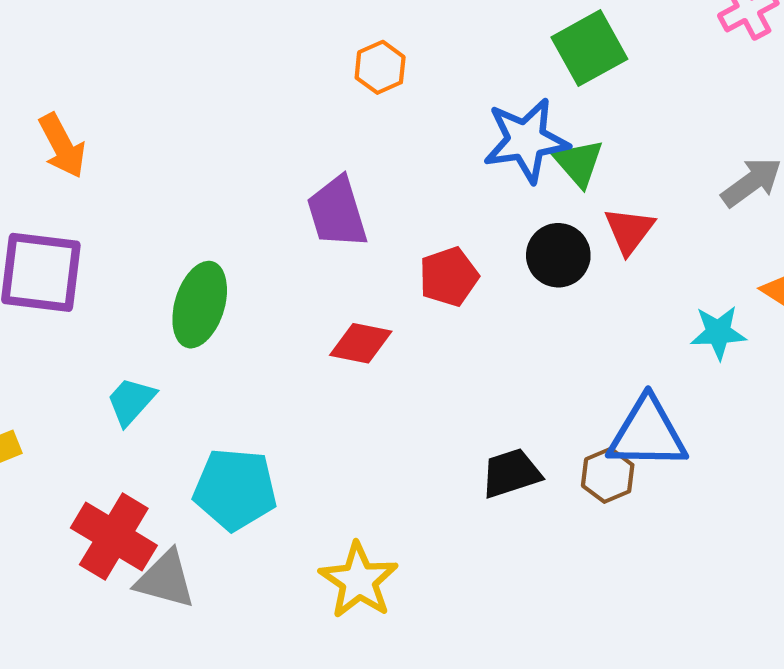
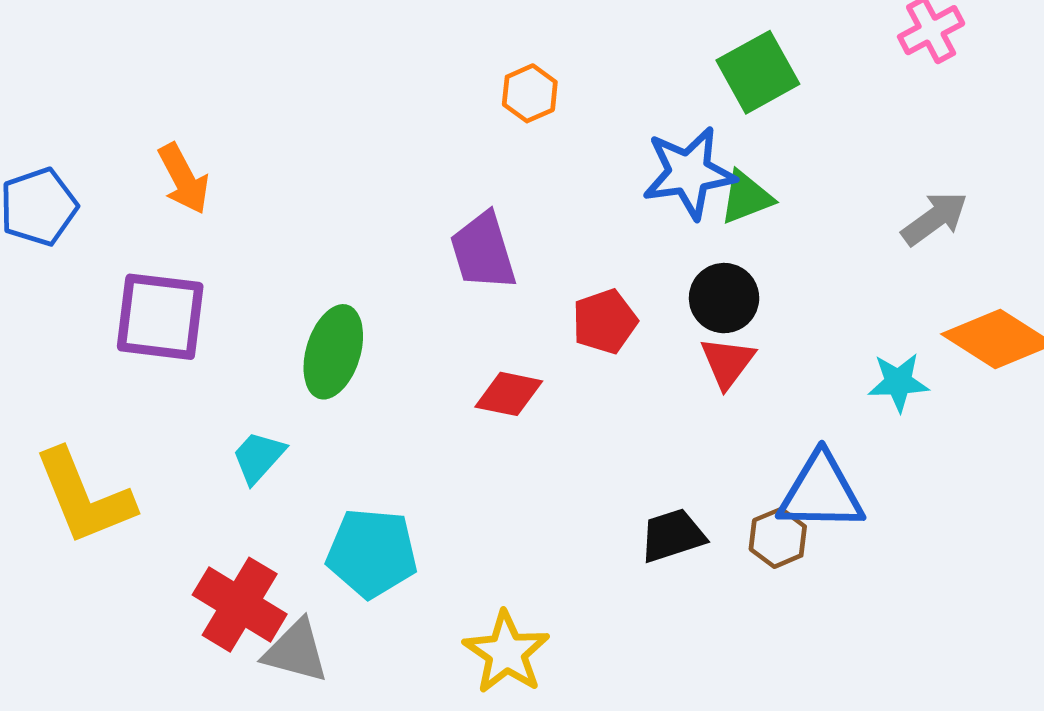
green triangle: (579, 163) -> (746, 197), turned 50
red triangle: (629, 231) -> (728, 362), moved

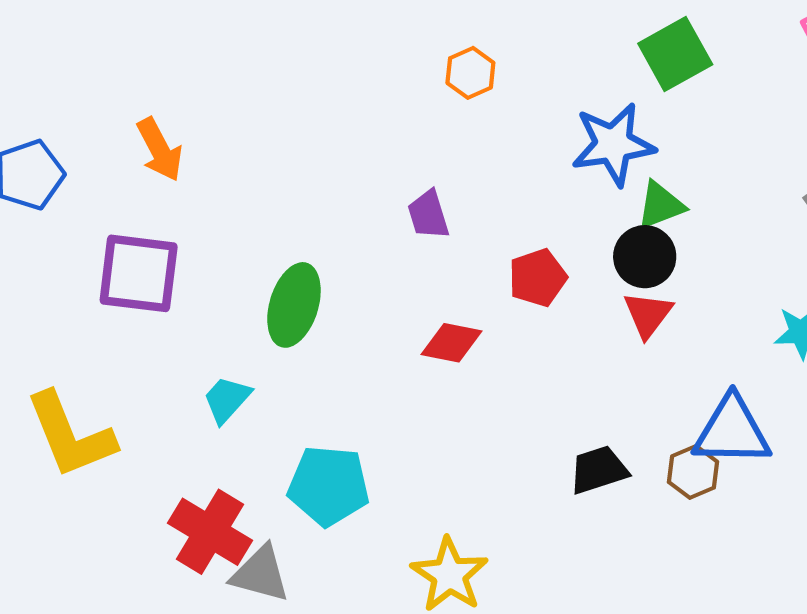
green triangle: (746, 197) -> (660, 205), moved
purple trapezoid: (483, 251) -> (428, 215), size x0.7

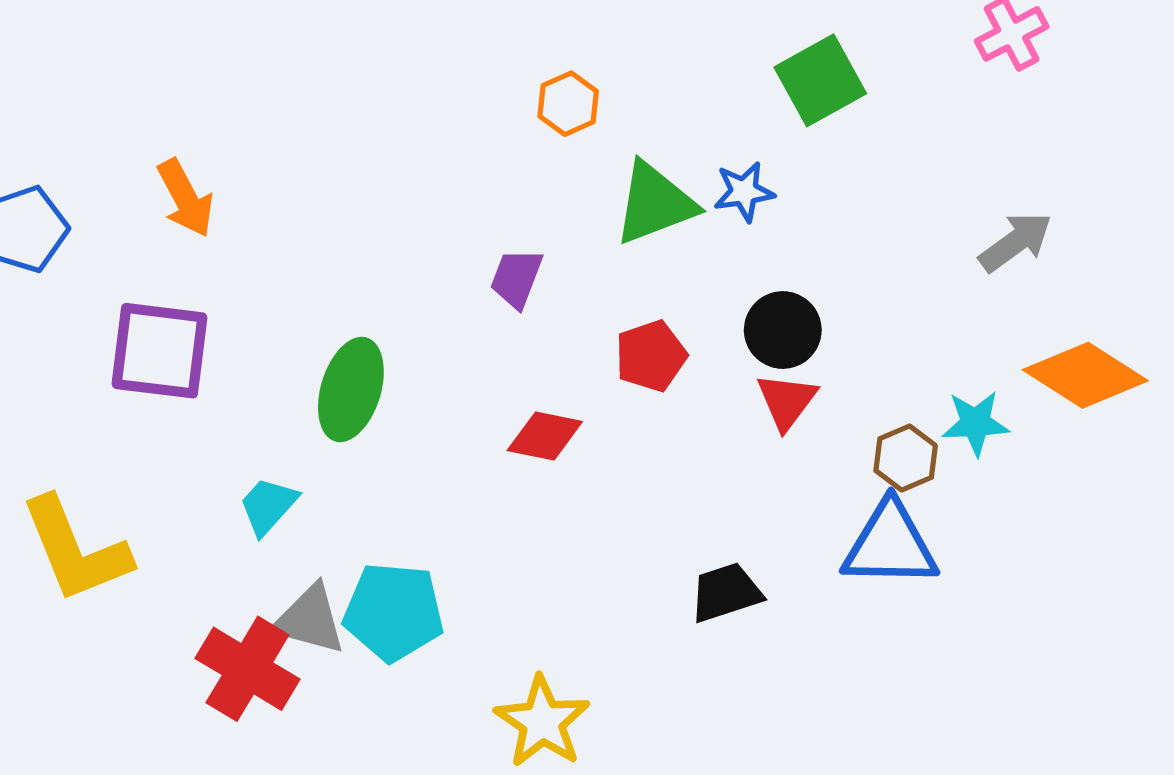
blue star: (613, 144) -> (744, 192), size x0.6
green triangle: (660, 205) -> (655, 203), moved, size x1.4
purple trapezoid: (428, 215) -> (516, 278), turned 38
brown hexagon: (693, 472) -> (906, 458), moved
gray triangle: (260, 574) -> (310, 620), moved

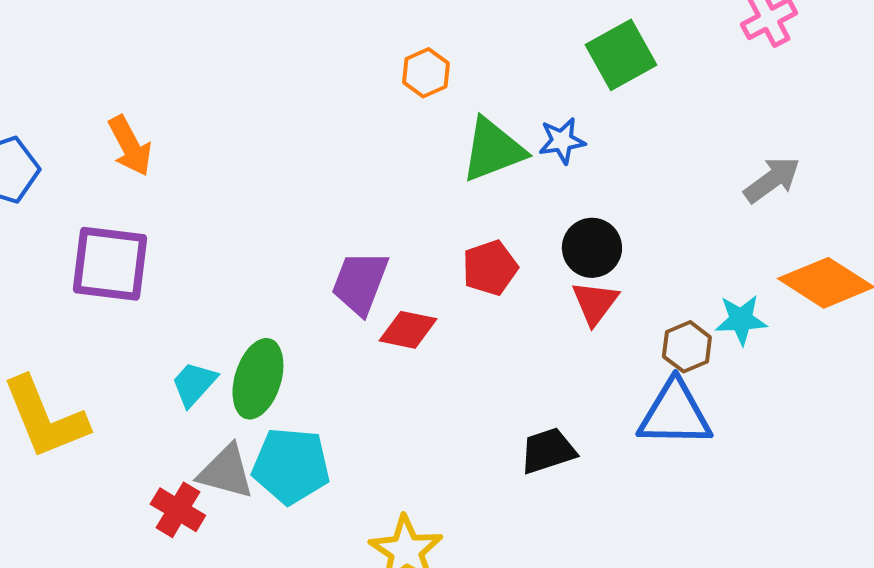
purple trapezoid: (516, 278) -> (360, 283), moved, size x1.4
green ellipse: (351, 389) -> (258, 379), moved
red cross: (247, 669) -> (178, 510), size x0.7

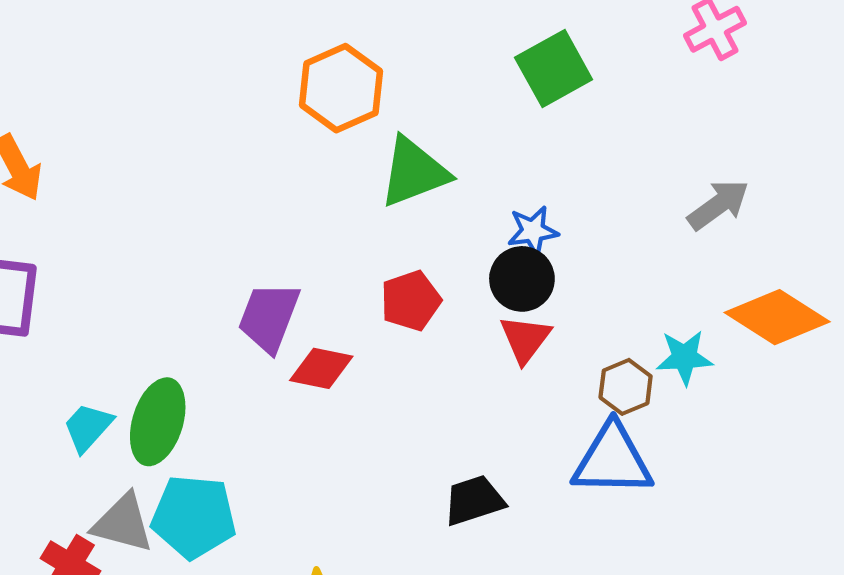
orange hexagon: (426, 73) -> (341, 88), size x1.6
blue star: (562, 141) -> (533, 231), moved

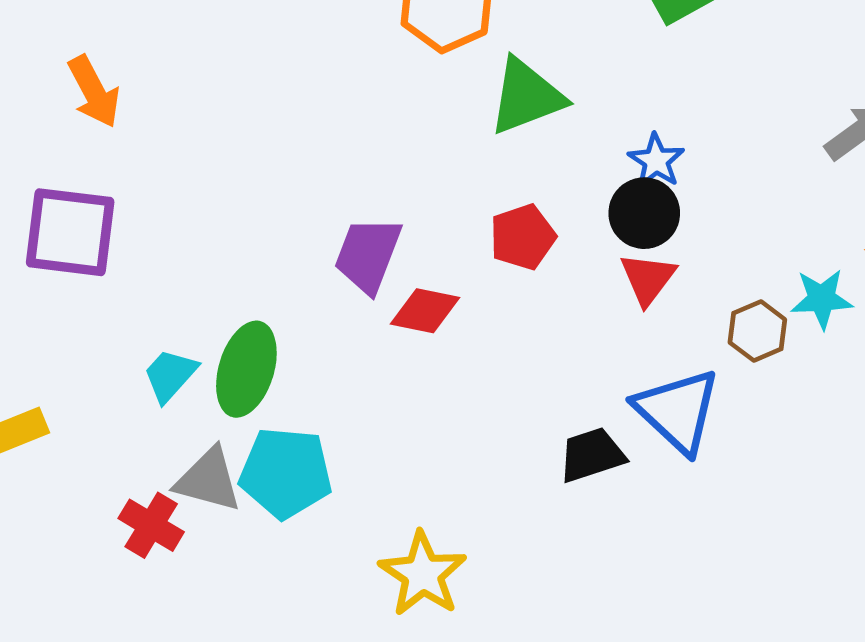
blue star: (533, 231) -> (656, 161), turned -30
blue triangle: (612, 460) -> (678, 411), moved, turned 42

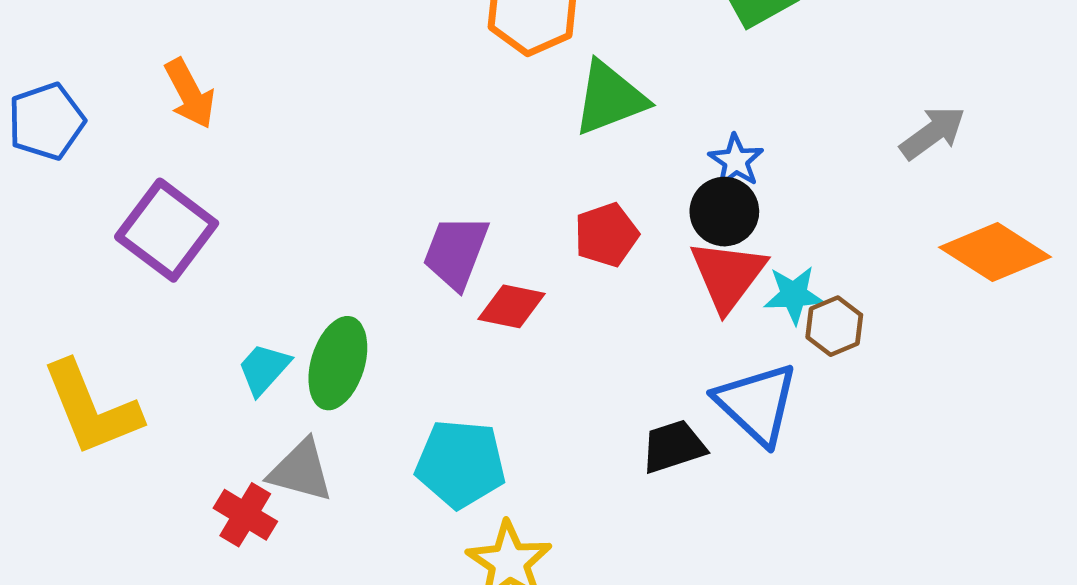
purple square: (70, 232) -> (167, 230), turned 30
red triangle: (648, 279) -> (728, 275), size x1.4
cyan star: (822, 299) -> (794, 295), moved
cyan pentagon: (286, 473) -> (461, 464), moved

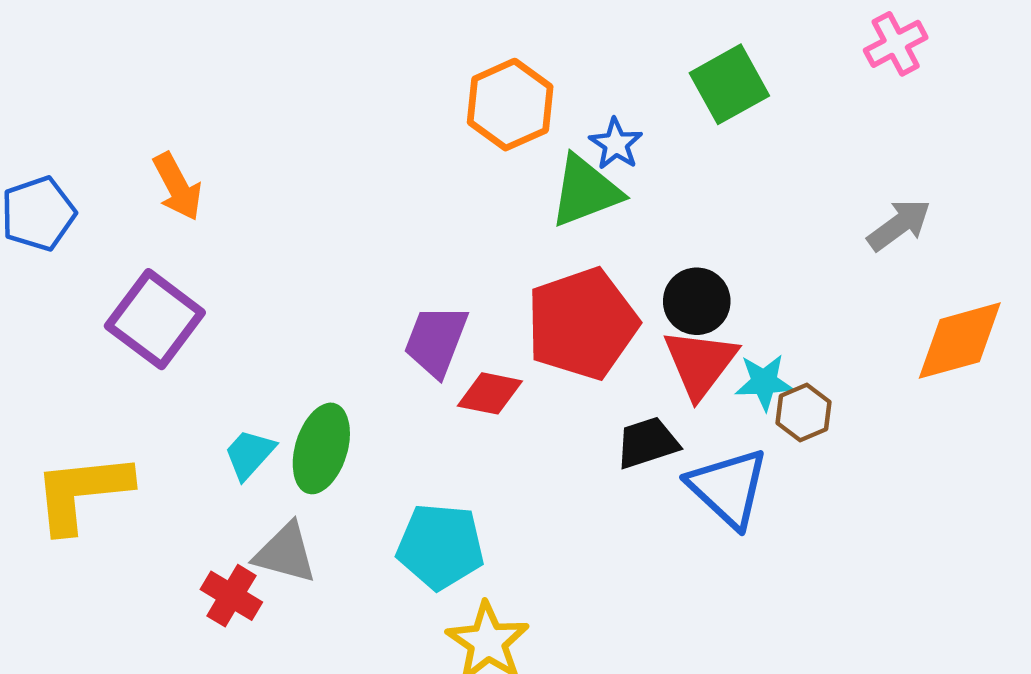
blue star: (736, 161) -> (616, 144), moved
red pentagon: (606, 235) -> (582, 324), size x1.8
orange diamond: (995, 252) -> (960, 341), turned -48
yellow L-shape: (91, 408) -> (82, 492), turned 106
black trapezoid: (673, 446) -> (647, 443), moved

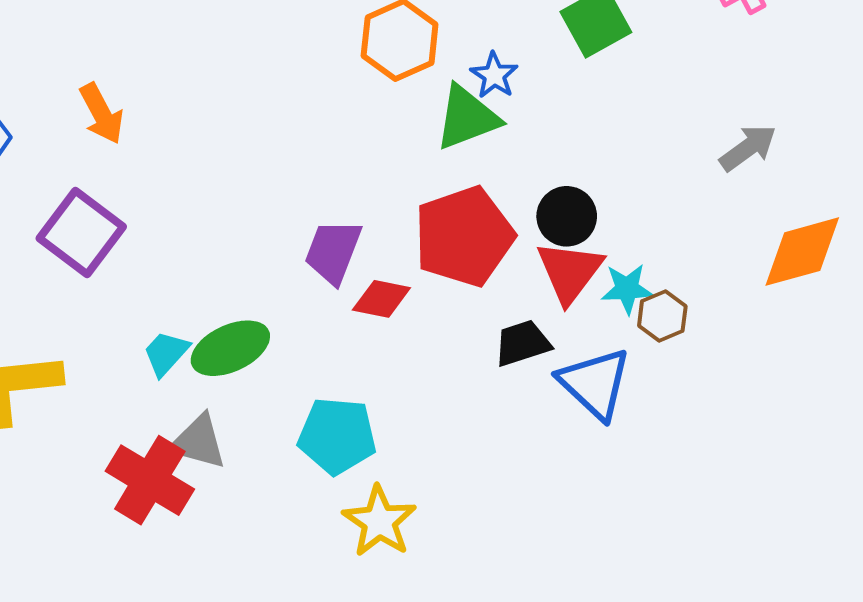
green ellipse: (321, 448) -> (230, 348), turned 48
red cross: (231, 596) -> (150, 480), size x1.6

